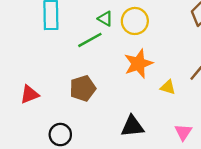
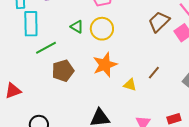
green line: (90, 40) -> (46, 48), moved
brown pentagon: (83, 88) -> (63, 71), moved

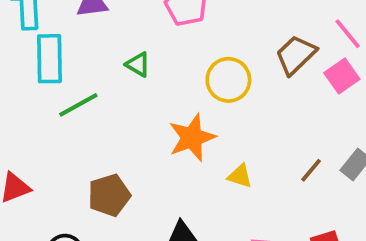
yellow circle: (102, 29) -> (228, 80), moved
brown pentagon: (63, 71) -> (109, 195), moved
brown line: (154, 73) -> (311, 170), moved

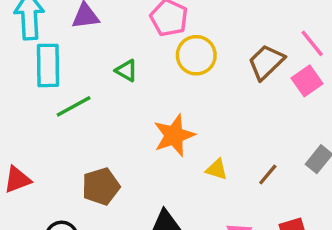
yellow circle: (228, 80) -> (196, 55), moved
brown line: (311, 170) -> (268, 175), moved

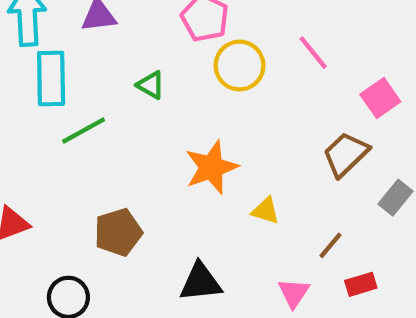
pink line: (312, 43) -> (313, 53), moved
brown trapezoid: (266, 62) -> (346, 154), moved
brown line: (268, 175) -> (330, 245), moved

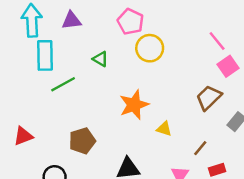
pink line: (313, 53) -> (217, 41), moved

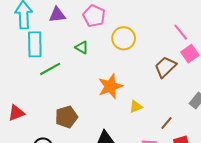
pink pentagon: (130, 22) -> (94, 16), moved
brown trapezoid: (209, 98) -> (165, 67), moved
yellow triangle: (164, 129) -> (136, 107), turned -40

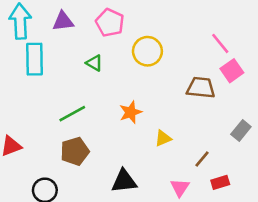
brown trapezoid: (165, 67) -> (201, 88), turned 50
green line: (50, 69) -> (72, 114), moved
orange star: (110, 86) -> (131, 112), size x0.7

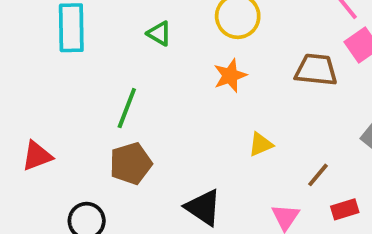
orange star: (131, 112) -> (230, 76), moved
green line: (72, 114) -> (127, 108), turned -40
black triangle: (124, 181) -> (203, 207), turned 40

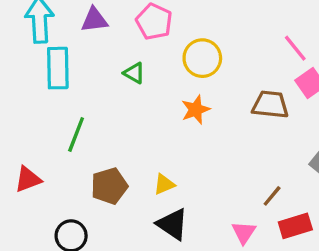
green line: (127, 108) -> (76, 135), moved
yellow triangle: (261, 144) -> (164, 184), moved
red rectangle: (345, 209) -> (295, 226), size x1.4

